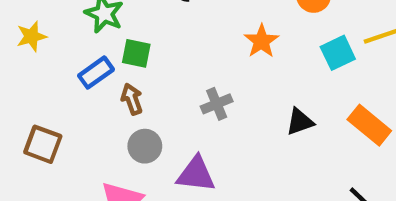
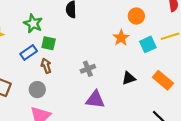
orange star: (261, 41) -> (121, 38), moved
gray circle: (145, 146) -> (37, 90), moved
purple triangle: (196, 174) -> (95, 99), moved

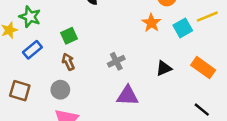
green star: (33, 24) -> (30, 17), moved
green square: (49, 43) -> (69, 36), turned -32
blue rectangle: (29, 52) -> (32, 50), moved

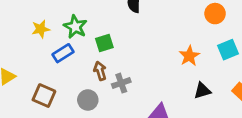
green star: (30, 17) -> (75, 27), moved
orange star: (151, 23) -> (189, 56), moved
gray cross: (116, 61) -> (121, 83), moved

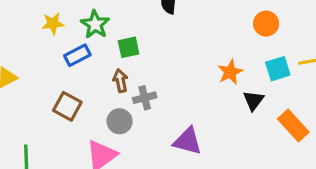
black triangle: (202, 91) -> (253, 100), moved, turned -42
brown square: (44, 96) -> (67, 106), moved
gray circle: (88, 100) -> (120, 121), moved

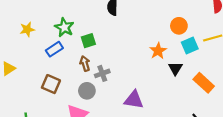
yellow star: (53, 23) -> (27, 29), moved
orange circle: (266, 24) -> (179, 26), moved

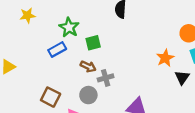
yellow star: (27, 29) -> (28, 15), moved
brown arrow: (85, 64) -> (88, 66), turned 128
brown square: (51, 84) -> (51, 97), moved

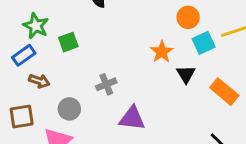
brown arrow: (88, 66) -> (39, 81), moved
gray cross: (106, 78) -> (106, 84), moved
brown square: (51, 97) -> (22, 116), turned -30

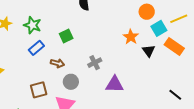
green star: (36, 26) -> (32, 25), moved
brown arrow: (39, 81) -> (57, 63), moved
orange rectangle: (224, 92) -> (174, 47), moved

